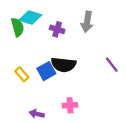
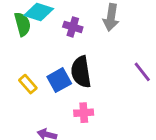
black semicircle: (64, 65) -> (81, 72), turned 75
pink cross: (70, 105) -> (84, 113), moved

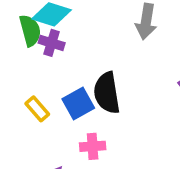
purple cross: (73, 27) -> (52, 43), moved
pink cross: (84, 113) -> (93, 146), moved

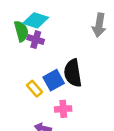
yellow rectangle: (37, 109) -> (34, 89), moved

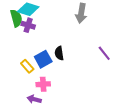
black semicircle: (73, 73) -> (59, 53), size x0.6
pink cross: (63, 109) -> (43, 84), moved

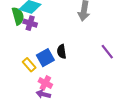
pink cross: (43, 84) -> (45, 83), turned 32
purple arrow: (34, 99) -> (43, 94), moved

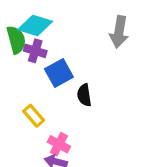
blue square: (45, 58) -> (59, 73), moved

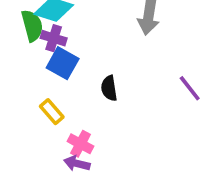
blue square: (59, 73) -> (63, 63), moved, turned -32

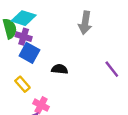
black semicircle: (109, 88) -> (60, 69), turned 105

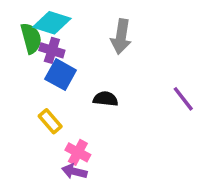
gray arrow: (85, 23) -> (121, 37), moved

